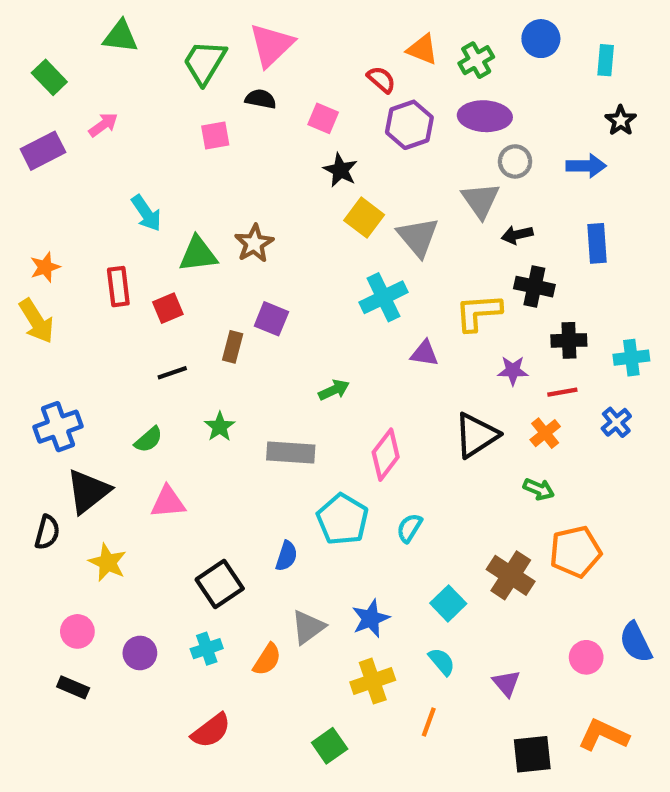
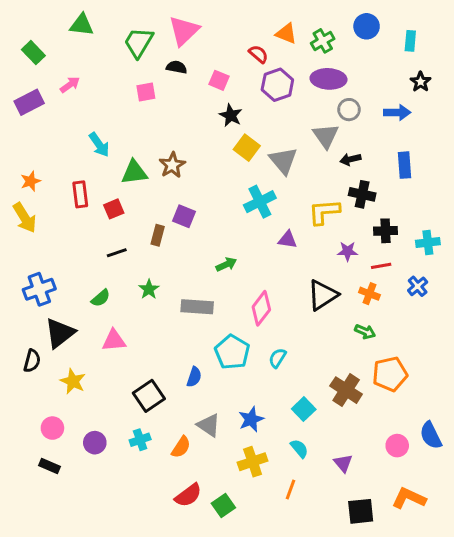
orange cross: (545, 433) -> (369, 294), turned -30
gray triangle: (308, 627) -> (209, 425), turned -50
red semicircle: (211, 731) -> (188, 495), moved

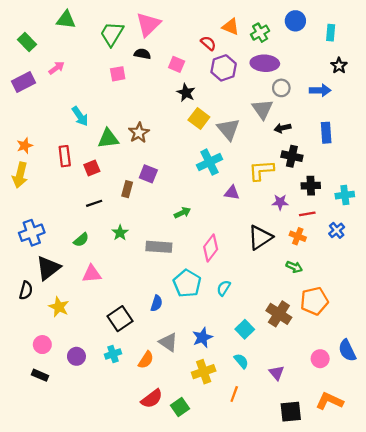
yellow arrow: (25, 218) -> (20, 175), turned 45

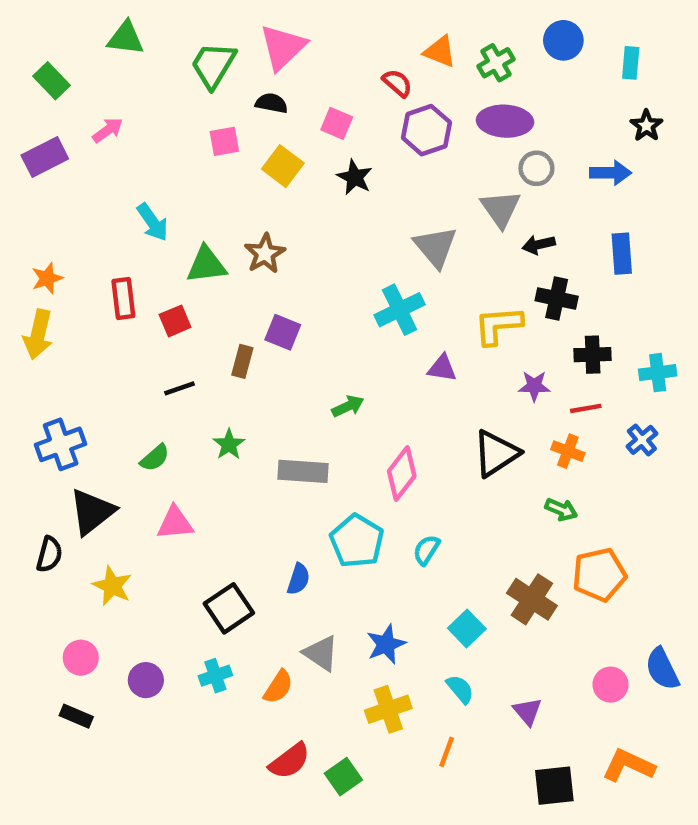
yellow square: (199, 119) -> (283, 166), moved

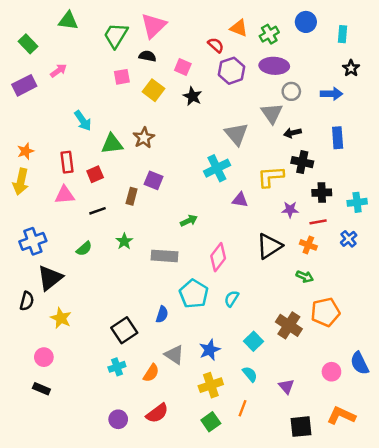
pink triangle: (175, 523) -> (65, 195), moved
purple circle: (146, 680) -> (118, 419), moved
green square: (343, 777) -> (211, 422), moved

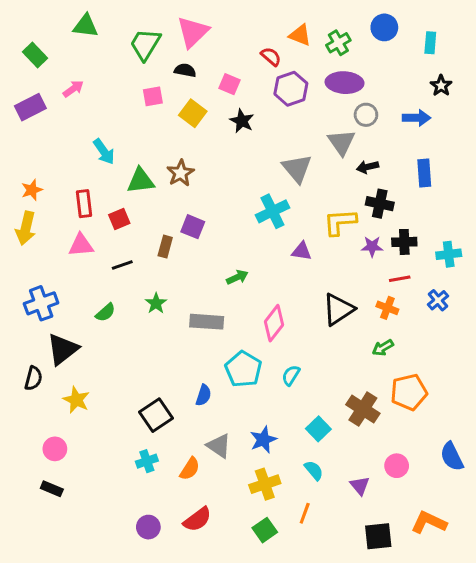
purple star: (290, 210) -> (372, 247), moved
green arrow: (305, 277) -> (383, 348), turned 126
pink circle: (331, 372) -> (397, 466), moved

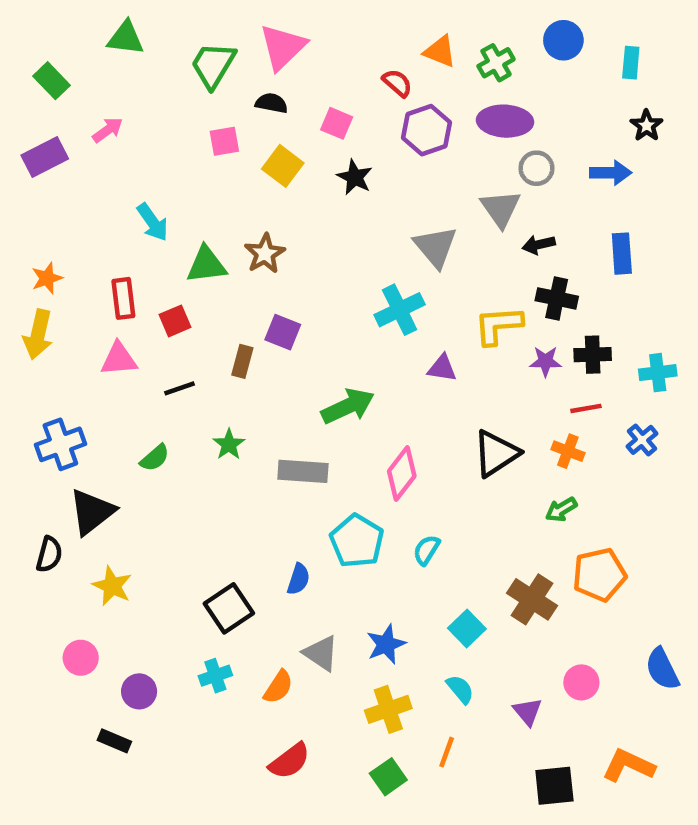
green arrow: (237, 277) -> (348, 406), size x1.6
black rectangle: (52, 489) -> (114, 741), moved
purple circle: (148, 527) -> (139, 691), moved

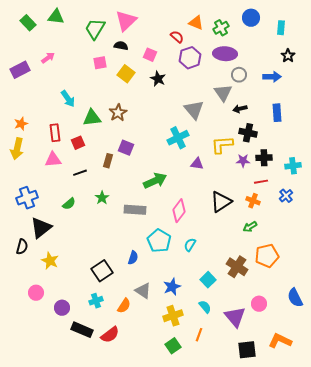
green rectangle: (51, 81) -> (28, 23), moved
purple triangle: (528, 712) -> (235, 317), size x1.6
black rectangle: (114, 741) -> (82, 330), moved, size x1.5
red semicircle: (289, 761) -> (110, 335), moved

